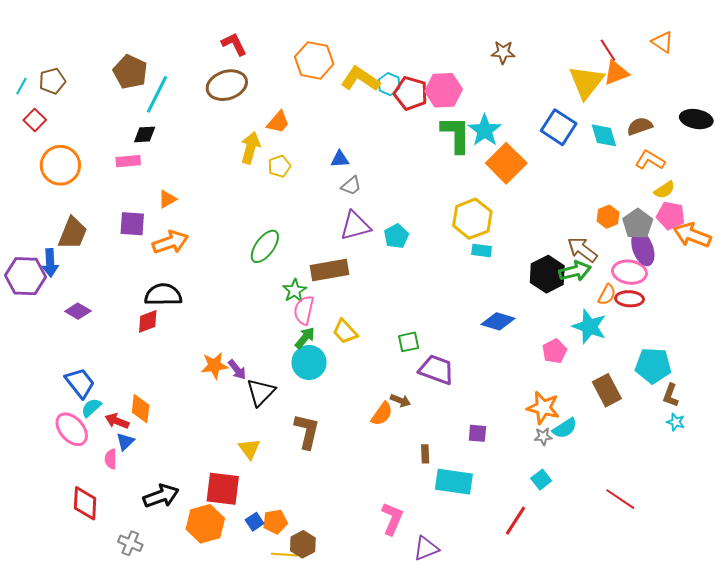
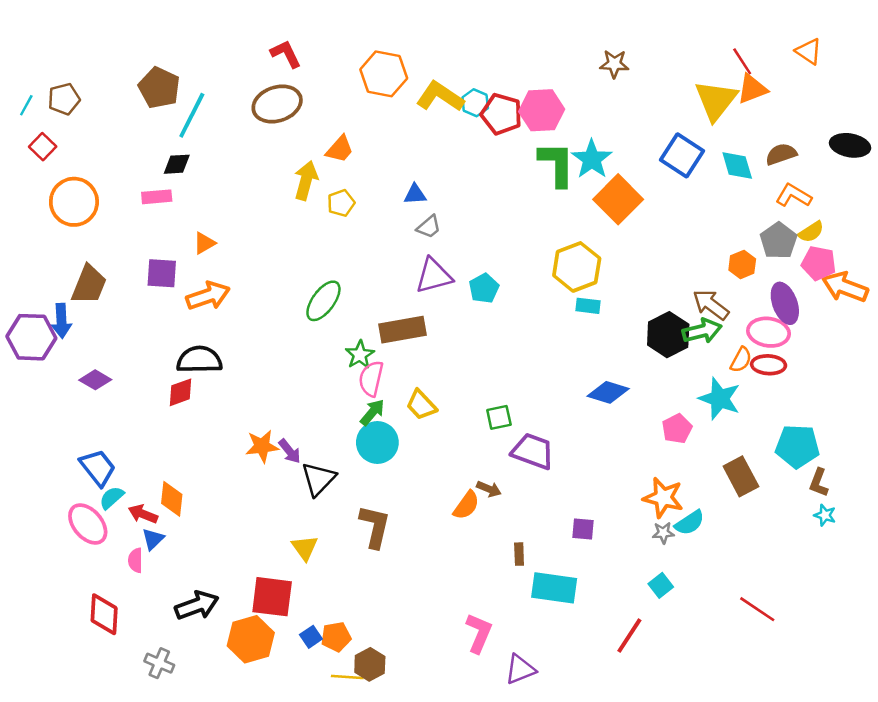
gray pentagon: (638, 224) -> (779, 241), moved

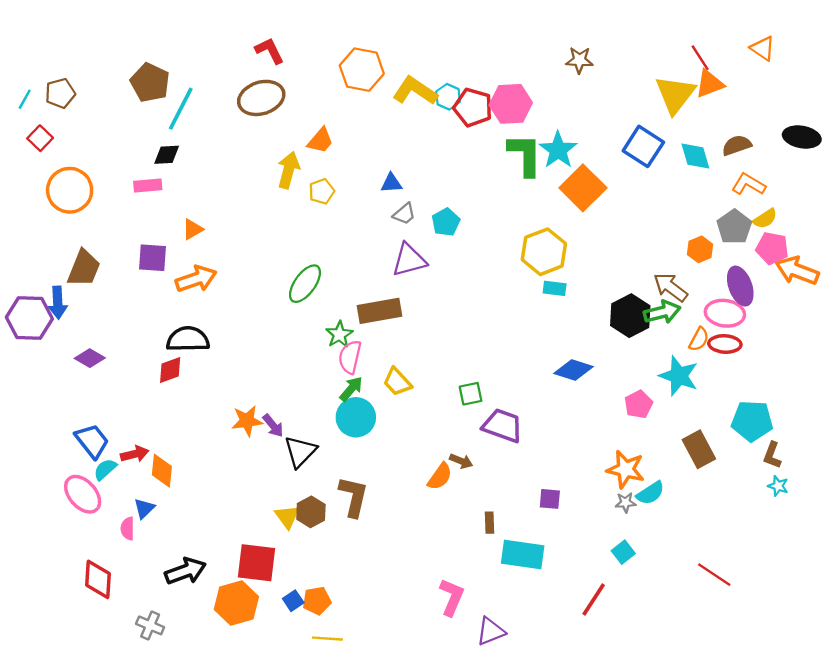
cyan pentagon: (484, 288) -> (446, 222), moved
red arrow: (143, 514) -> (135, 454), moved, turned 144
brown hexagon: (370, 664) -> (311, 512), moved

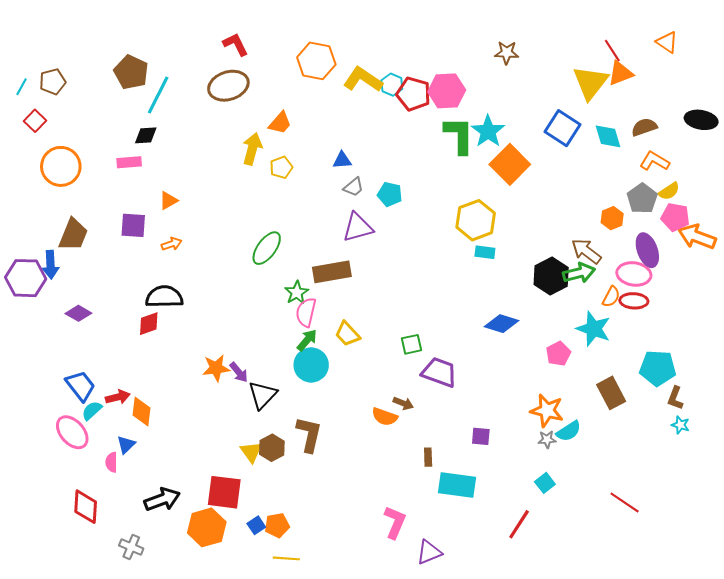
cyan pentagon: (446, 222) -> (390, 194), turned -30
orange arrow: (196, 279) -> (172, 244), size x0.6
orange semicircle: (440, 476) -> (385, 417), turned 75

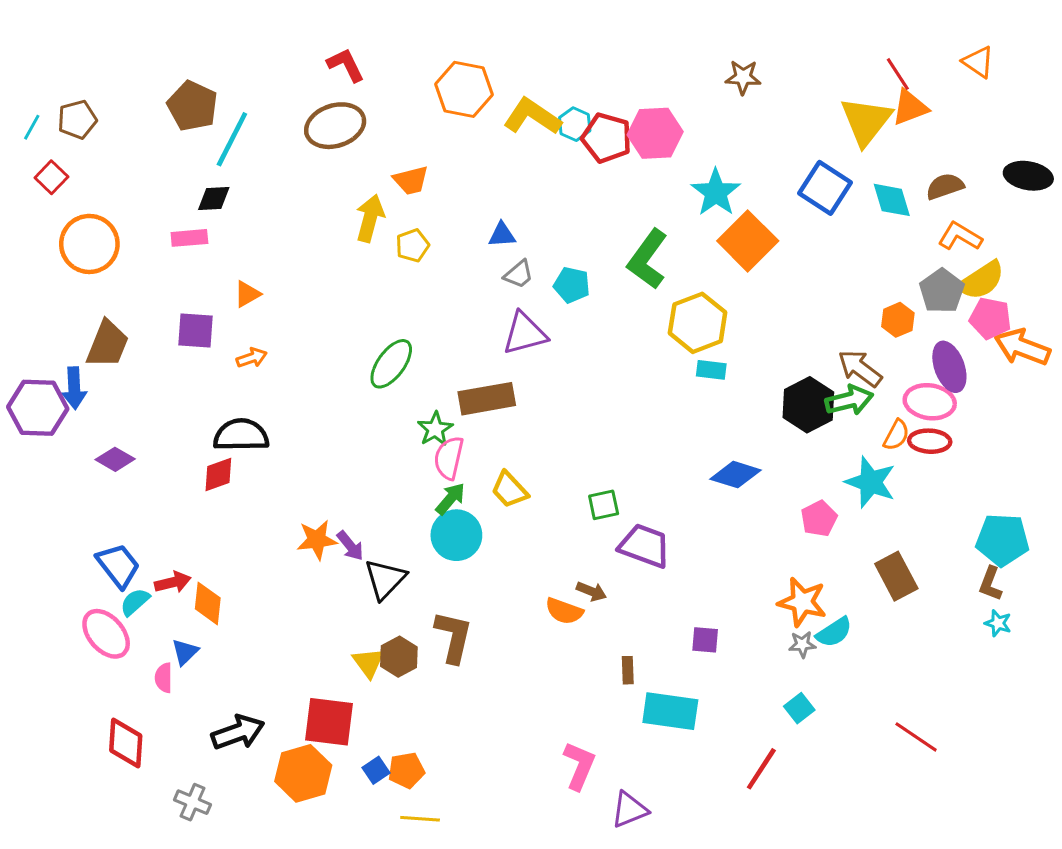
orange trapezoid: (280, 123) -> (411, 180), turned 35
green L-shape: (459, 135) -> (648, 259), moved, turned -144
yellow semicircle: (669, 191) -> (981, 280), size x1.5
cyan pentagon: (658, 368) -> (1002, 540), moved

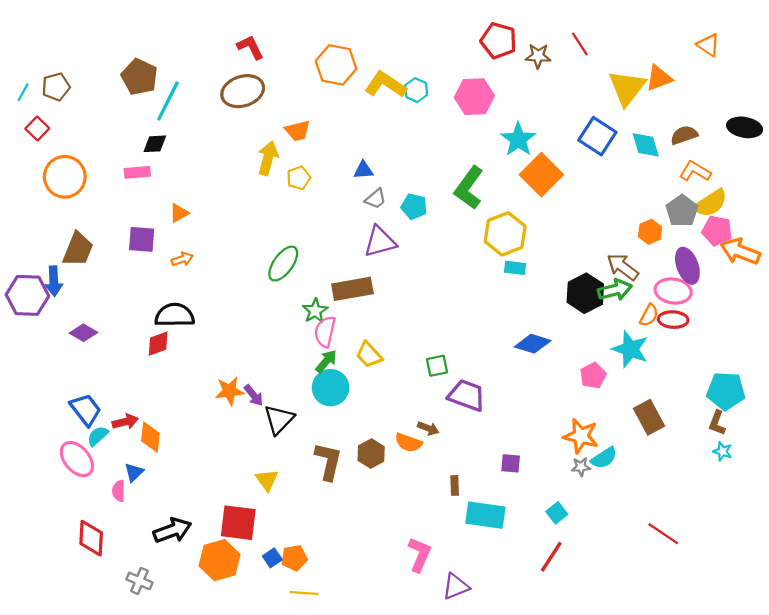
red line: (898, 74) -> (580, 44), moved
red pentagon: (607, 138) -> (499, 41), moved
brown hexagon: (399, 657) -> (371, 454), moved
cyan square: (799, 708) -> (557, 513), moved

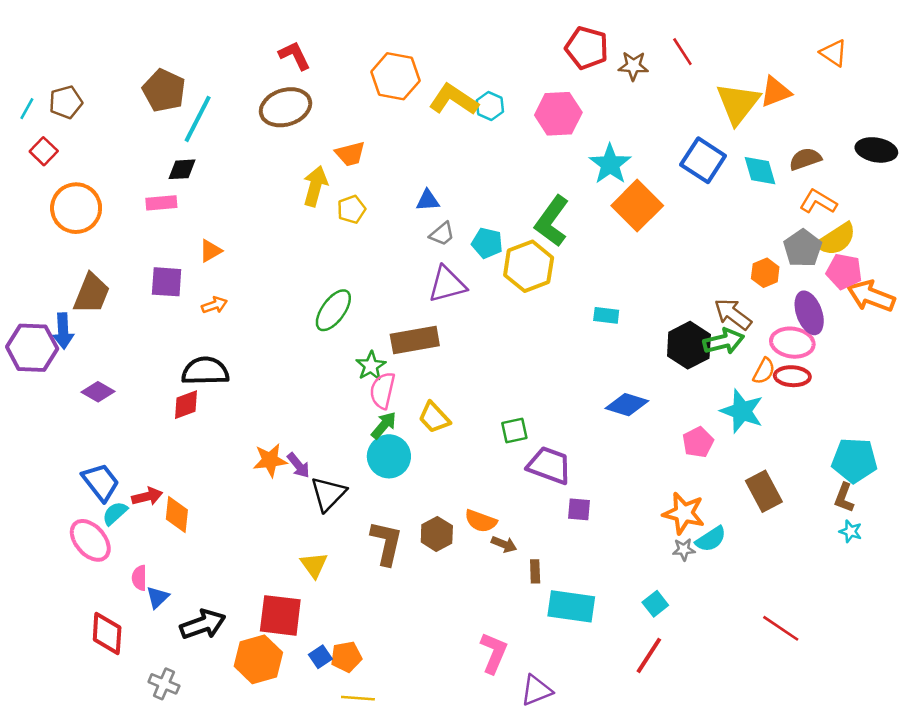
yellow hexagon: (505, 234) -> (529, 266), moved
brown arrow: (428, 428) -> (504, 544), moved
purple square: (511, 463) -> (579, 509), moved
blue triangle: (134, 472) -> (158, 597), moved

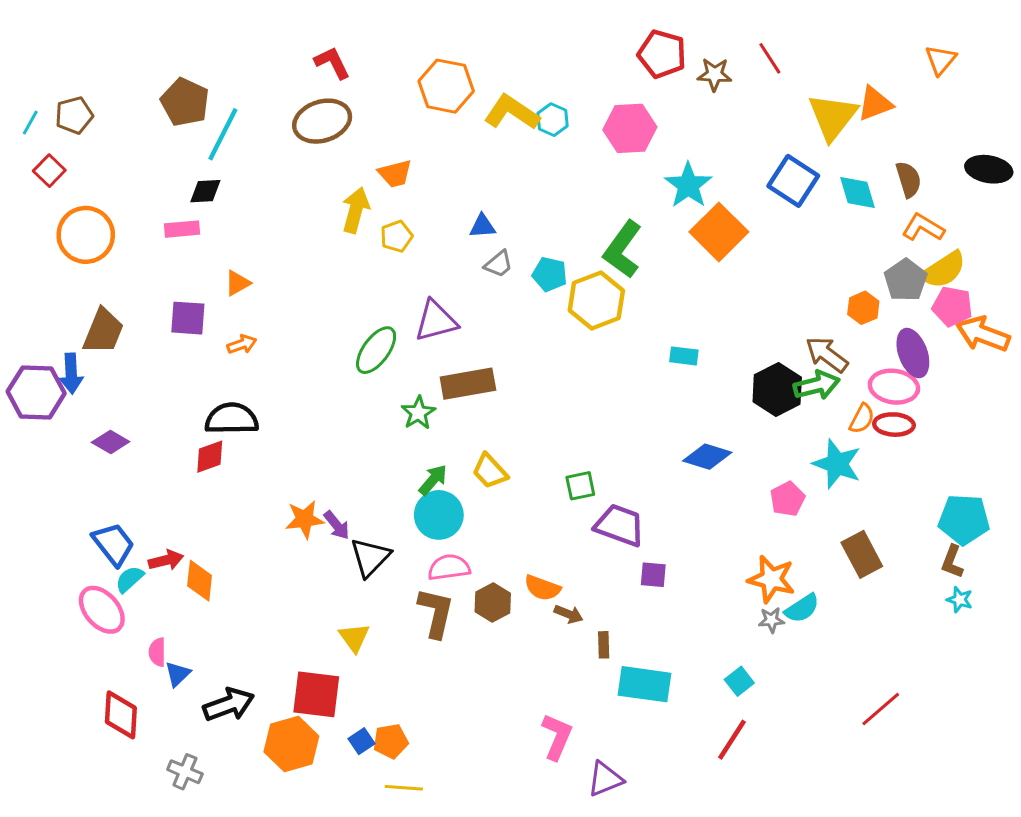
orange triangle: (834, 53) -> (941, 60), turned 36
brown semicircle: (805, 159) -> (909, 179), turned 92
purple triangle: (447, 284) -> (436, 321), moved
pink semicircle: (382, 390) -> (449, 567), moved, turned 69
red line: (781, 628) -> (881, 709), turned -75

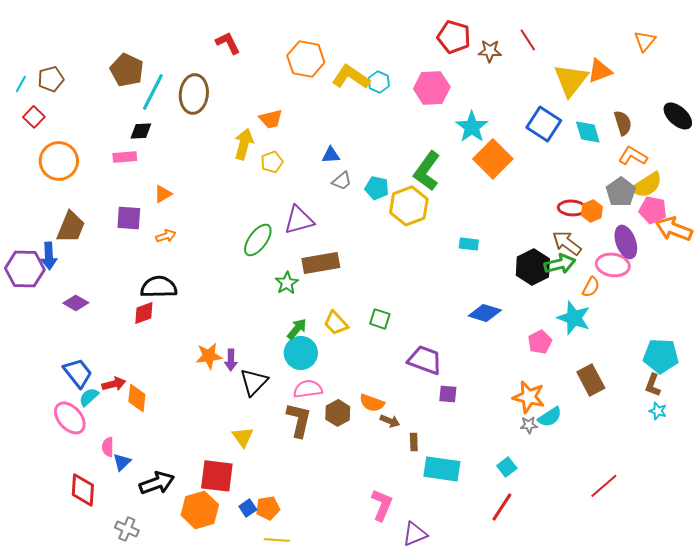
brown ellipse: (322, 121) -> (194, 94), moved, turned -66
black ellipse: (989, 169) -> (678, 116), turned 32
red ellipse: (894, 425) -> (572, 208), moved
green square: (580, 486) -> (380, 319), moved, turned 30
purple arrow: (337, 525) -> (231, 360), turned 40

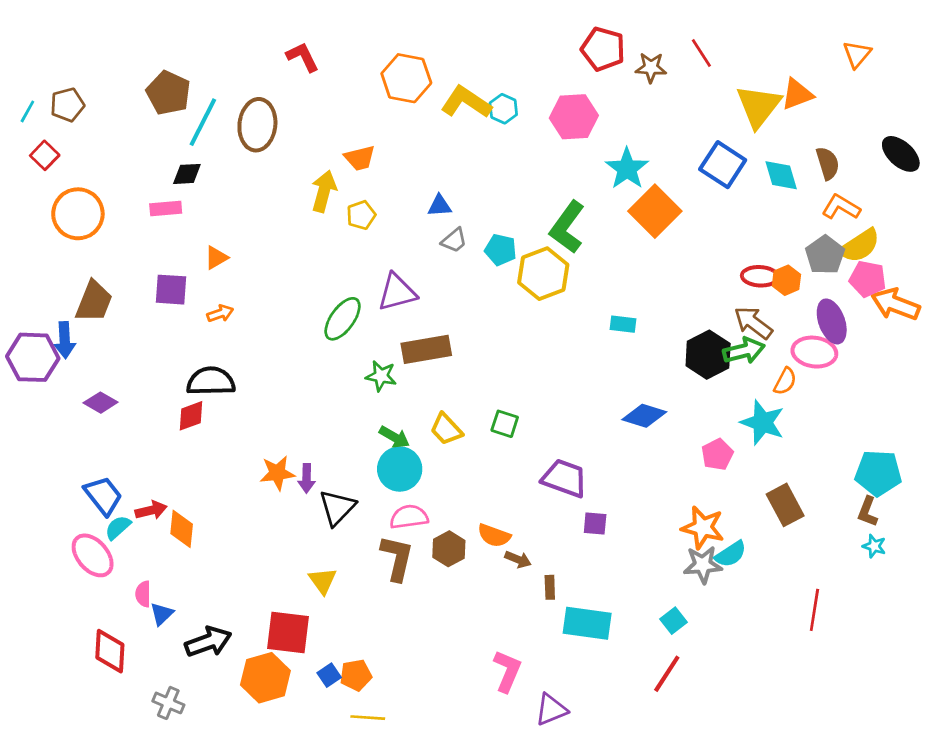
green star: (287, 283) -> (381, 376), turned -30
green arrow: (297, 329) -> (394, 437), turned 80
gray star: (529, 425) -> (703, 565), size x1.6
red line: (604, 486) -> (814, 610), moved, turned -40

